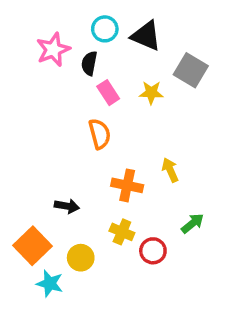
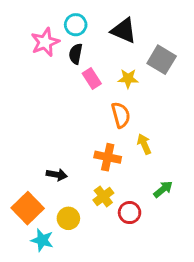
cyan circle: (105, 29) -> (76, 25), moved
orange semicircle: (100, 134) -> (121, 115), moved
yellow cross: (122, 232) -> (103, 197), turned 30

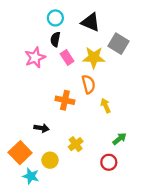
pink star: (45, 42) -> (35, 58), moved
yellow star: (128, 79) -> (94, 58), size x1.5
orange cross: (108, 157) -> (65, 100), moved
red circle: (130, 213) -> (109, 162), moved

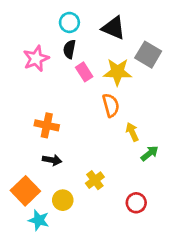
pink star: (35, 58) -> (36, 59), moved
orange cross: (65, 100) -> (47, 125), moved
green arrow: (119, 139) -> (150, 153), moved

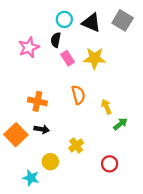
cyan circle: (69, 22) -> (64, 19), moved
gray square: (148, 55) -> (123, 20), moved
orange semicircle: (111, 105) -> (78, 95), moved
orange square: (25, 191) -> (16, 135), moved

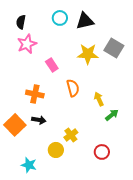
gray square: (123, 20) -> (114, 48), moved
black triangle: (91, 23) -> (85, 21), turned -36
black semicircle: (56, 40) -> (21, 22), moved
pink rectangle: (68, 58) -> (52, 65), moved
yellow circle: (50, 162) -> (56, 150), moved

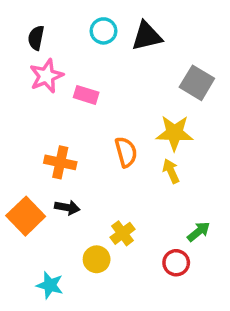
yellow star: (88, 54) -> (174, 133), moved
pink rectangle: (52, 65) -> (86, 95), moved, turned -40
green arrow: (112, 115) -> (199, 232), moved

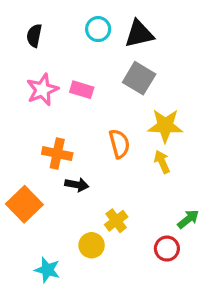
pink star: (46, 76) -> (42, 90), moved
gray square: (197, 83) -> (139, 78), moved
black arrow: (67, 207) -> (77, 185), moved

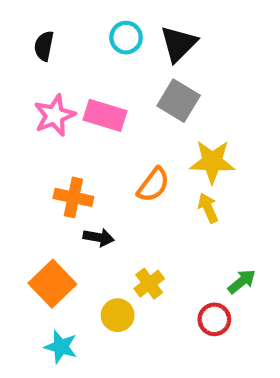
black triangle: (139, 34) -> (179, 44), turned -32
pink rectangle: (82, 90) -> (105, 115), size x1.4
orange semicircle: (119, 144) -> (153, 185), turned 52
orange square: (24, 204) -> (52, 284), moved

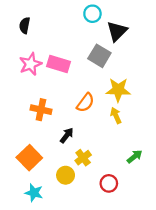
cyan circle: (126, 38) -> (92, 14), moved
black triangle: (179, 44) -> (117, 31), moved
black arrow: (99, 237) -> (67, 135), moved, turned -63
red circle: (214, 319) -> (109, 183), moved

